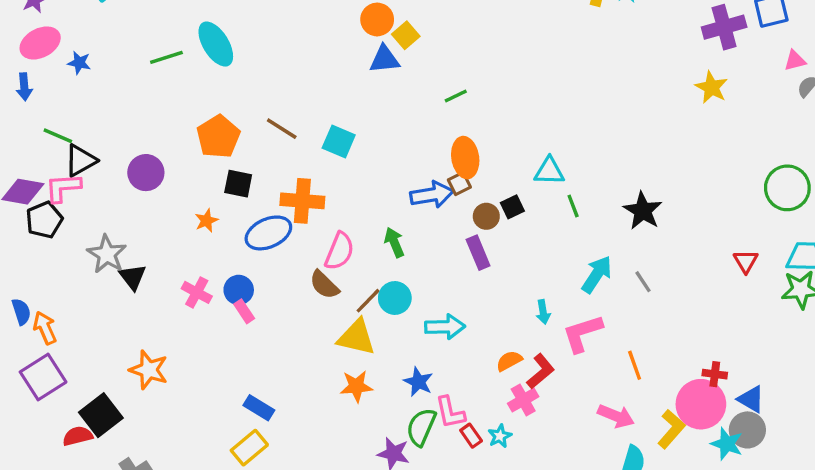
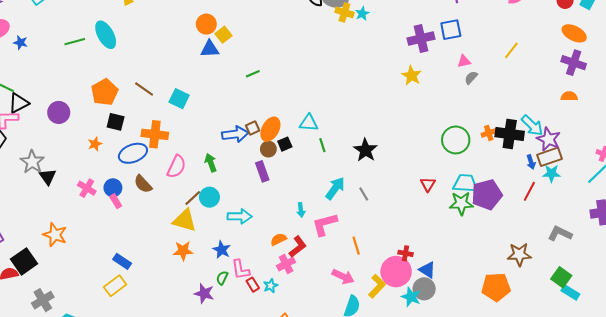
orange ellipse: (465, 158) -> (270, 129), moved, turned 35
brown semicircle: (324, 285) -> (143, 184), moved
green semicircle: (421, 427) -> (222, 278), size x0.6

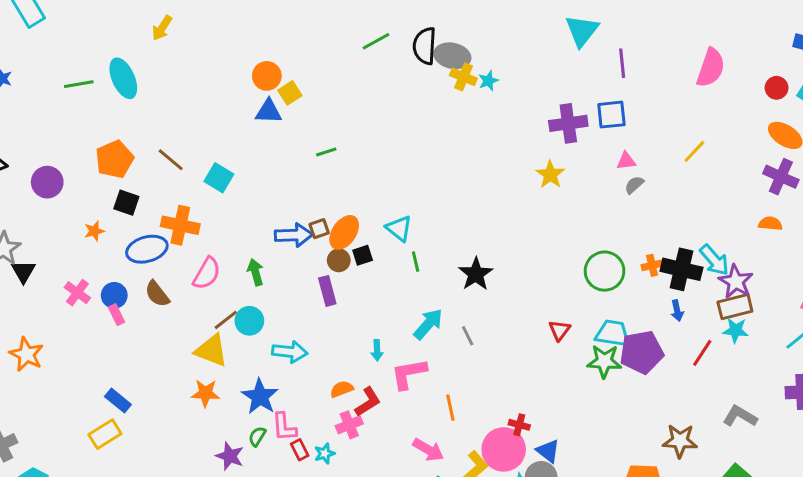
cyan triangle: (309, 123) -> (399, 228), turned 30
blue arrow: (531, 162) -> (677, 311), moved
blue star: (222, 250) -> (260, 397), size x1.4

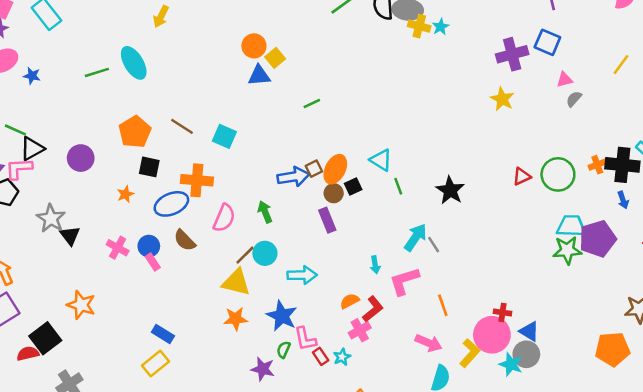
blue square: (611, 115) -> (547, 42), turned 36
red triangle: (560, 330) -> (522, 176), moved, turned 36
gray line: (468, 336) -> (434, 245), moved

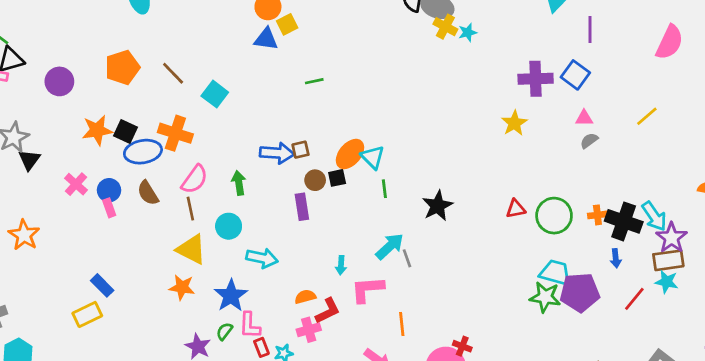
black square: (149, 167) -> (125, 132), moved
orange ellipse: (335, 169) -> (350, 154), moved
orange star: (125, 194) -> (97, 130), size x1.6
brown line: (245, 255) -> (190, 209), moved, turned -70

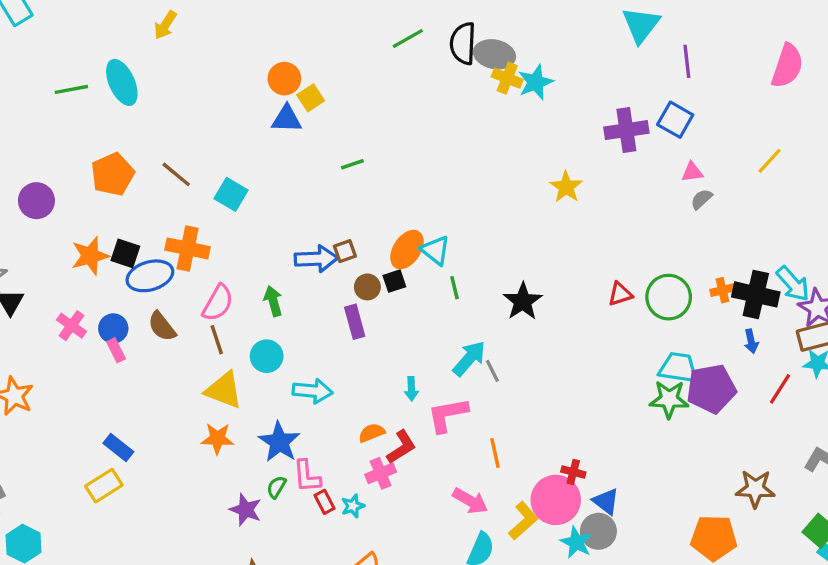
cyan star: (468, 32) -> (536, 82), size x1.5
yellow star: (514, 123) -> (566, 187), moved

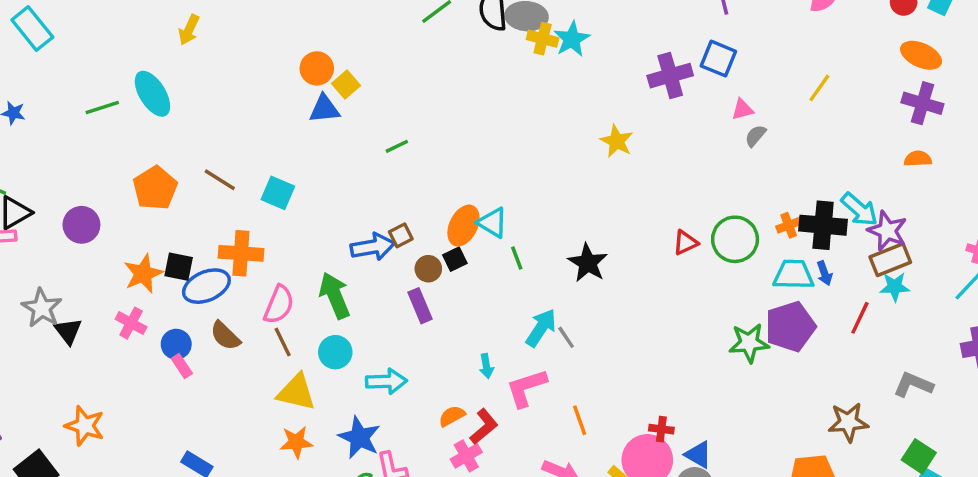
green arrow: (273, 301) -> (335, 295), size x1.5
pink cross: (71, 326) -> (131, 323), moved
cyan trapezoid: (678, 368) -> (794, 275), moved

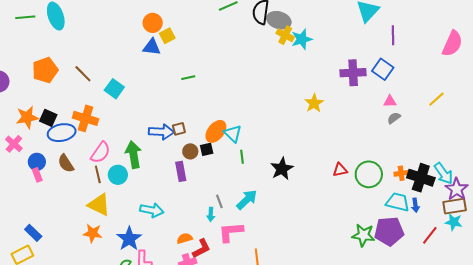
gray line: (566, 337) -> (219, 201), moved
cyan circle: (335, 352) -> (118, 175), moved

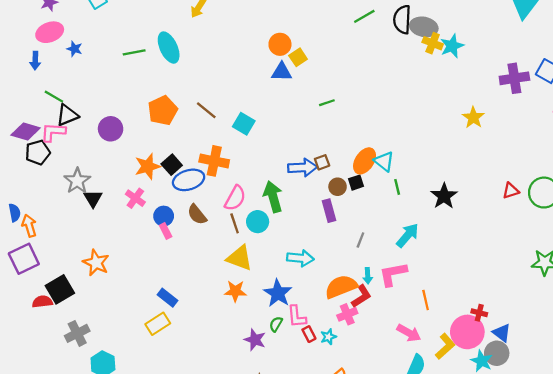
black square: (48, 118) -> (172, 165), turned 30
gray line: (219, 201) -> (360, 240), moved, turned 48
cyan arrow: (211, 214) -> (368, 276), moved
orange semicircle: (185, 238) -> (341, 287), size x1.8

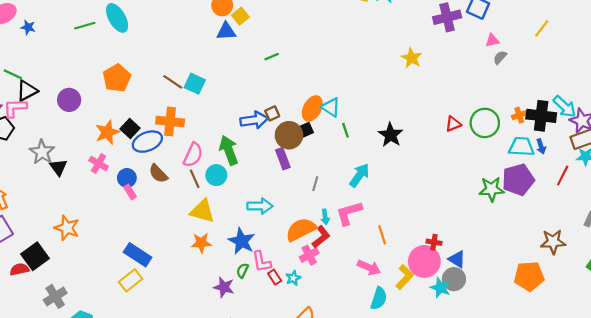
brown line: (206, 110) -> (173, 82), moved
brown circle: (338, 187) -> (289, 135), size x1.6
blue rectangle: (168, 298) -> (138, 255), size x1.4

